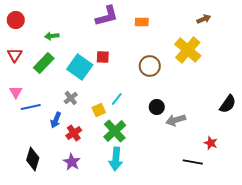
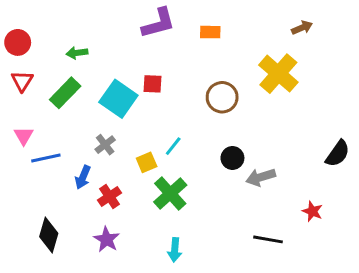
red circle: (16, 20) -> (18, 42), moved
cyan arrow: (116, 159) -> (175, 250), moved, size x0.7
black line: (193, 162) -> (268, 239), moved

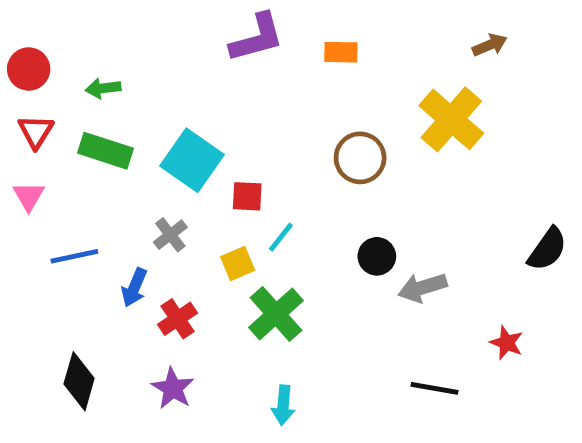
green arrow: (77, 53) -> (103, 88), moved
red square: (152, 84) -> (247, 196), moved
green rectangle: (65, 93) -> (105, 151), turned 64
pink triangle: (24, 136) -> (29, 196), moved

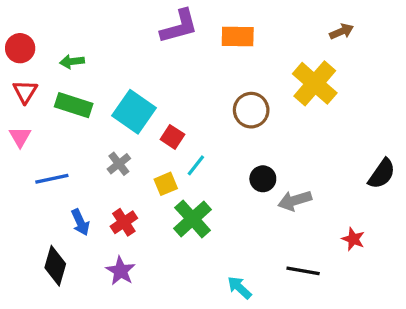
orange rectangle: (341, 52) -> (238, 36), size x1.4
red square: (247, 196) -> (172, 137), turned 30
blue arrow: (134, 288) -> (80, 222), moved, turned -48
cyan arrow: (283, 405) -> (239, 288), moved, turned 128

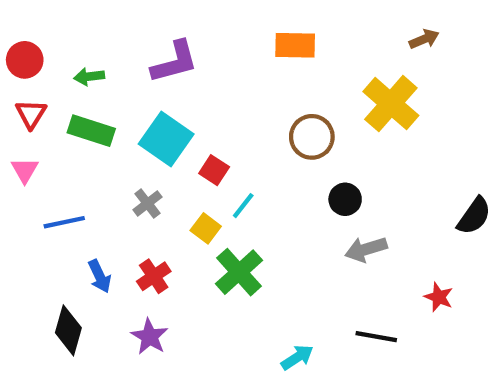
purple L-shape: (179, 26) -> (175, 62), moved
black circle: (263, 179) -> (345, 199), moved
yellow square: (166, 184) -> (206, 228), turned -30
cyan arrow: (239, 288) -> (297, 357), turned 104

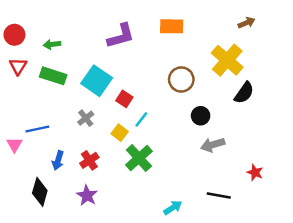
purple L-shape: (175, 62) -> (121, 36), moved
pink triangle: (25, 170) -> (14, 145), moved
black semicircle: (474, 216) -> (244, 93), moved
blue arrow: (100, 276) -> (58, 160), turned 42

